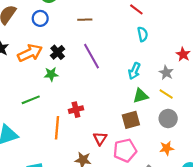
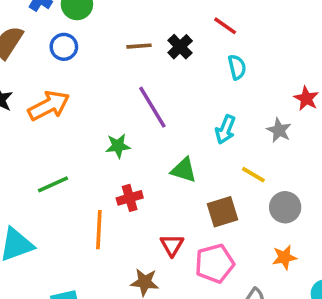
black cross: (58, 52) -> (180, 47), moved
green star: (51, 74) -> (118, 146), moved
yellow line: (166, 94) -> (253, 175), moved
green triangle: (141, 96) -> (184, 170), moved, turned 35

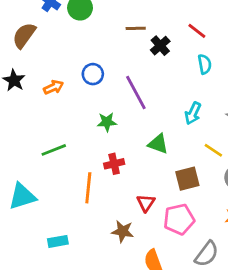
brown line: (139, 46) -> (136, 28), moved
blue circle: (64, 47) -> (93, 74), moved
orange arrow: (49, 106) -> (53, 87), size x0.6

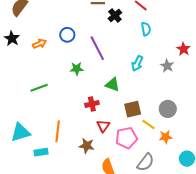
yellow line: (213, 150) -> (148, 124), moved
red cross: (114, 164) -> (92, 104), moved
orange line: (88, 188) -> (58, 131), moved
cyan triangle: (22, 196) -> (20, 132), moved

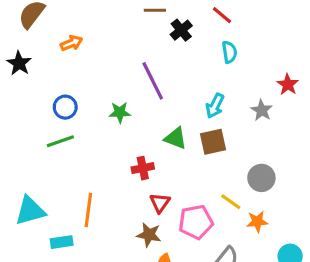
blue circle: (67, 35) -> (65, 107), moved
orange arrow: (39, 44) -> (71, 43), moved
brown square: (133, 109) -> (213, 142), moved
brown star: (87, 146) -> (149, 235), moved

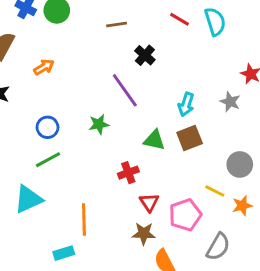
black cross: (181, 30) -> (145, 55), moved
cyan semicircle: (229, 52) -> (215, 22), moved, size x1.4
cyan triangle: (30, 211) -> (28, 199), moved

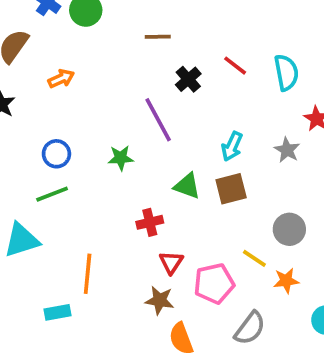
red line: (180, 19) -> (235, 66), moved
cyan semicircle: (215, 22) -> (286, 72), moved

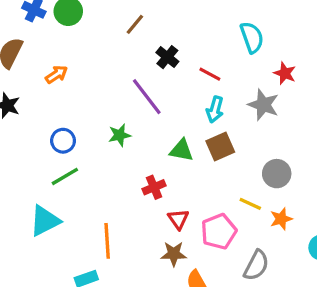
brown line: (158, 37) -> (135, 24), turned -40
red line: (235, 66) -> (210, 74), moved
gray star: (287, 150) -> (263, 105), size x1.4

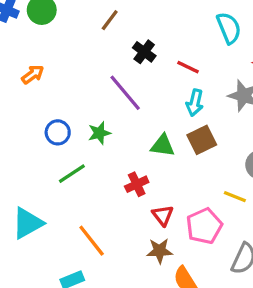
blue circle: (63, 141) -> (58, 132), moved
green line: (65, 176) -> (72, 174), moved
orange line: (107, 241) -> (92, 241), turned -32

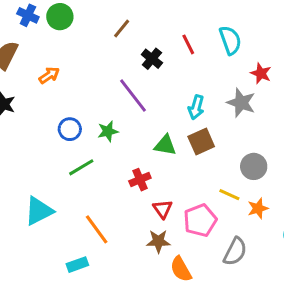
red line: (188, 67) -> (188, 44), moved, turned 35

